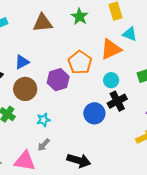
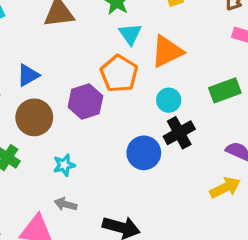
cyan triangle: (130, 34) -> (130, 34), moved, turned 35
gray arrow: (44, 145) -> (66, 204), turned 64

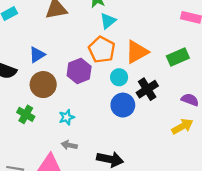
cyan triangle: (130, 34) -> (108, 21), turned 30
orange triangle: (167, 52) -> (137, 52), moved
cyan circle: (169, 100) -> (119, 77), moved

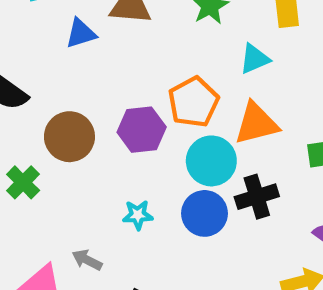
cyan triangle: (108, 21) -> (255, 59), moved
blue triangle: (37, 55) -> (81, 33), moved
cyan circle: (119, 77) -> (211, 161), size x1.5
cyan star: (67, 117) -> (138, 215), moved

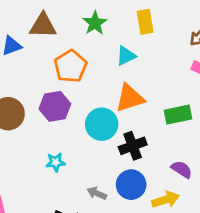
orange pentagon: (193, 102) -> (71, 66), moved
blue circle: (205, 213) -> (131, 185), moved
gray arrow: (87, 260) -> (97, 193), moved

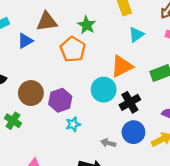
green star: (95, 23) -> (87, 25), moved
cyan triangle: (126, 56) -> (136, 34), moved
purple hexagon: (55, 106) -> (60, 100), moved

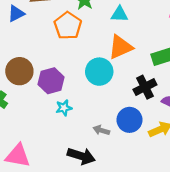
cyan triangle: (136, 34) -> (119, 14), moved, turned 35
black cross: (130, 102) -> (145, 87), moved

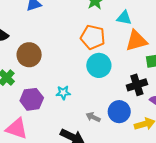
orange pentagon: (68, 26) -> (93, 37), moved, turned -30
orange triangle: (120, 47) -> (136, 41), moved
purple hexagon: (51, 81) -> (32, 99), moved

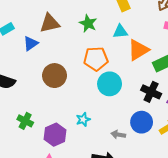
brown circle: (29, 55) -> (54, 76), moved
black cross: (137, 85) -> (151, 92), turned -30

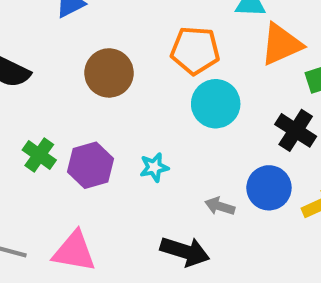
purple hexagon: (55, 135) -> (91, 165), moved

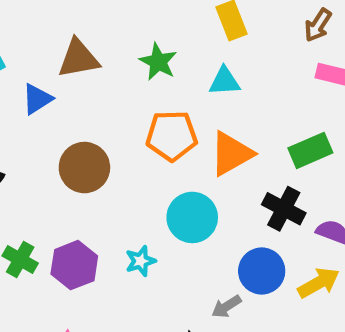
orange triangle: (281, 44) -> (231, 154), moved
cyan circle: (216, 104) -> (192, 217), moved
gray arrow: (220, 206) -> (226, 307), moved, turned -44

